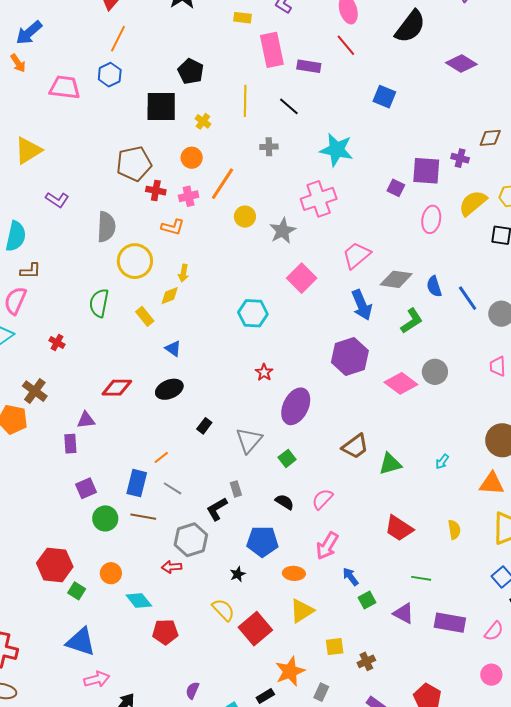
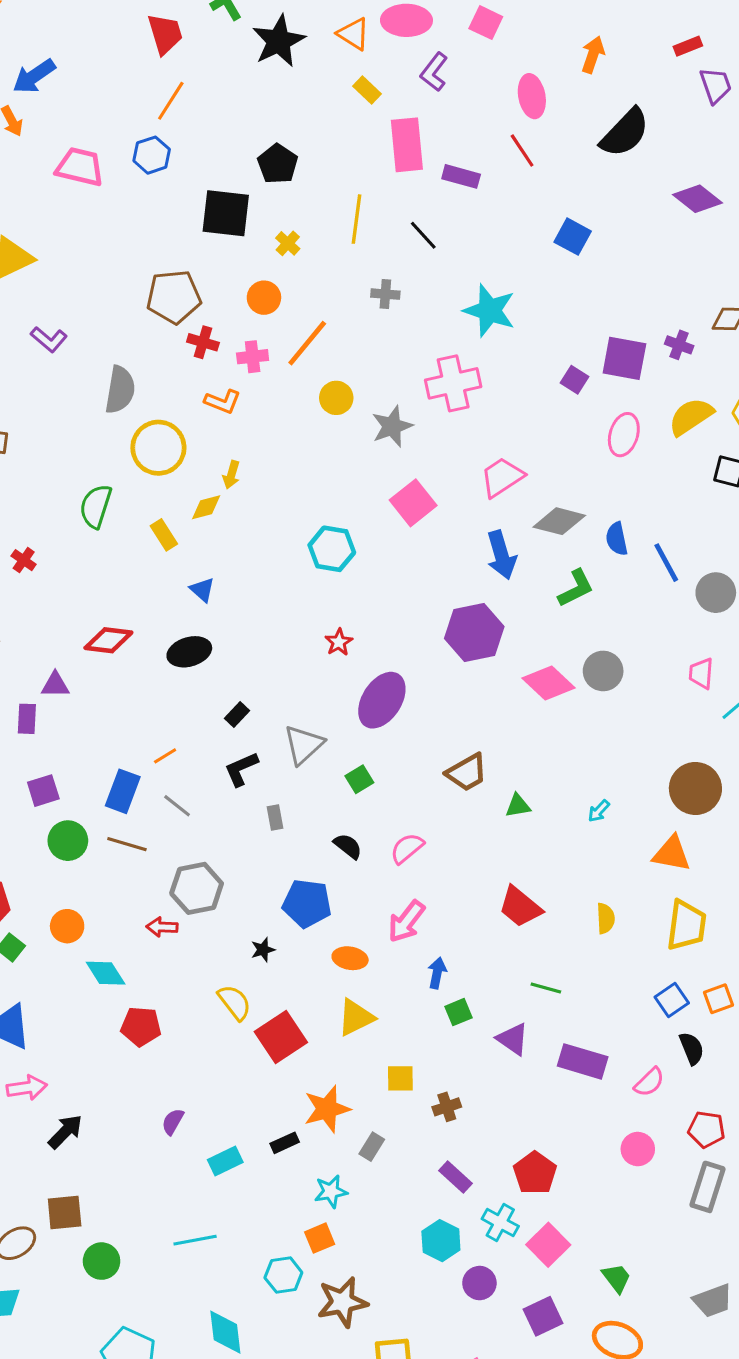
yellow rectangle: (243, 18) -> (367, 90), turned 30
green triangle: (390, 464) -> (518, 806), size x0.7
black L-shape: (217, 509) -> (241, 769), moved
blue arrow: (351, 577) -> (437, 973), turned 42

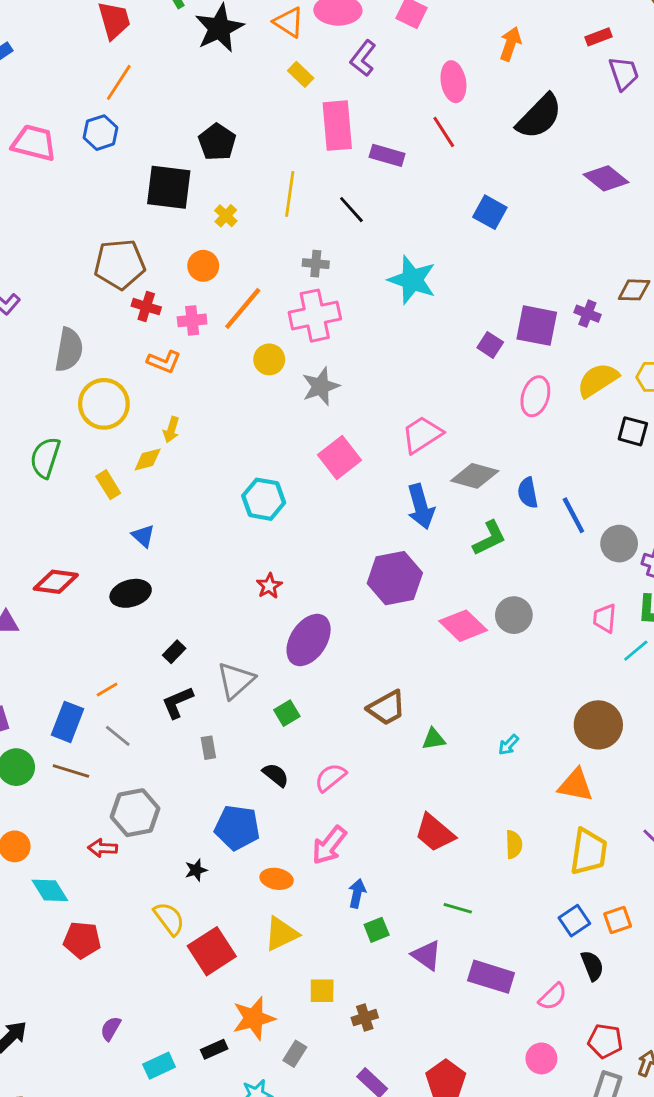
pink cross: (453, 383) -> (315, 316), moved

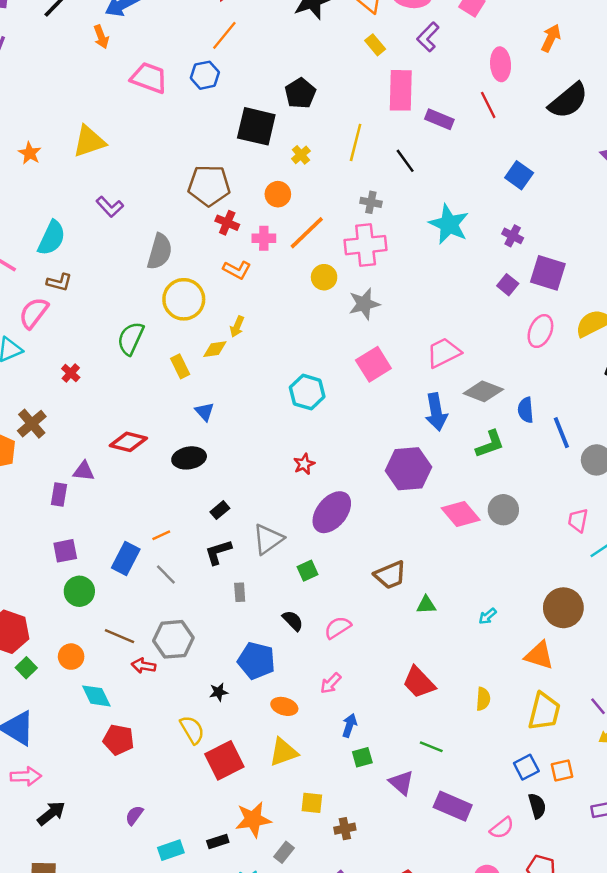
purple cross: (587, 314) -> (513, 236), moved
brown line: (71, 771) -> (120, 636), moved
pink arrow: (329, 845) -> (331, 683), size x0.7

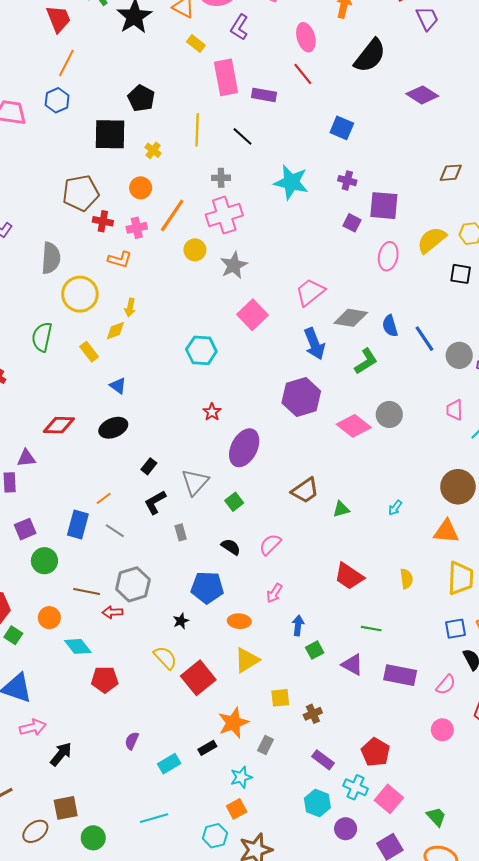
blue square: (526, 767) -> (456, 629), turned 30

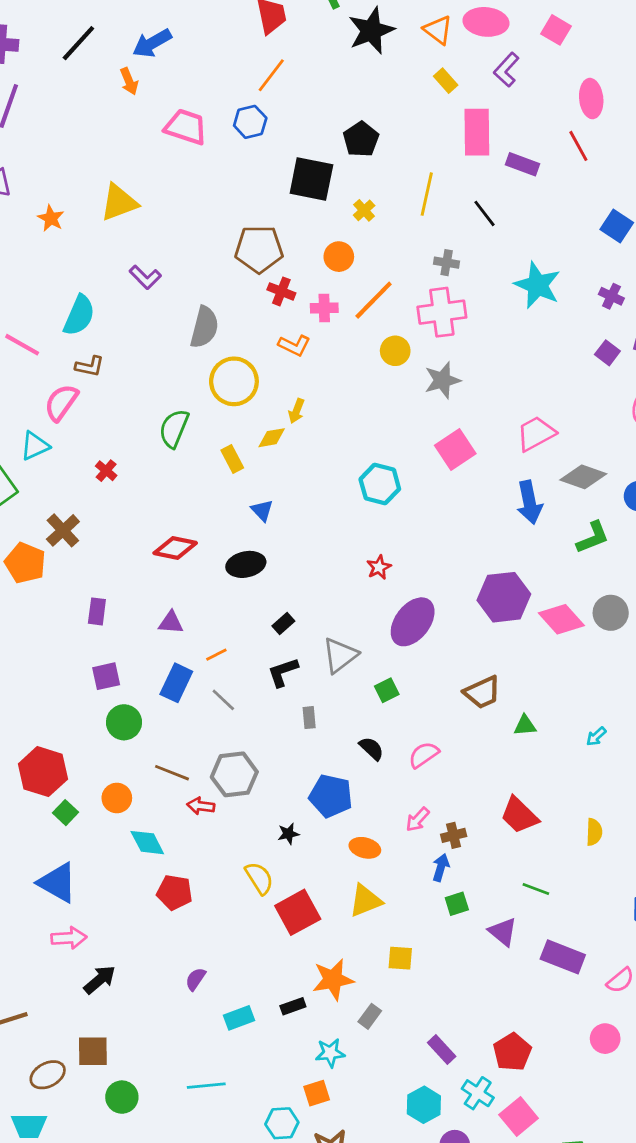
purple hexagon: (301, 397) -> (504, 597), moved
purple triangle: (26, 458) -> (171, 623), moved
brown cross: (313, 714) -> (454, 835), moved

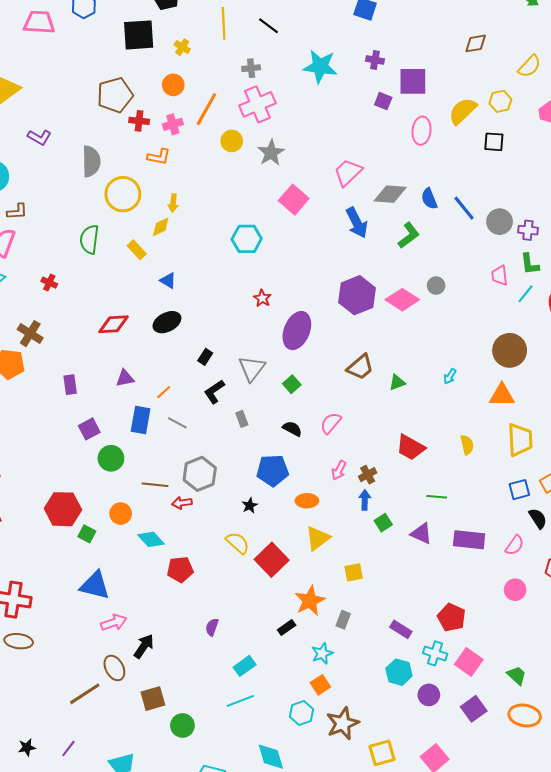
gray circle: (611, 613) -> (436, 286), size x0.7
cyan rectangle: (239, 1018) -> (245, 666), moved
brown ellipse: (48, 1075) -> (114, 668), moved, turned -75

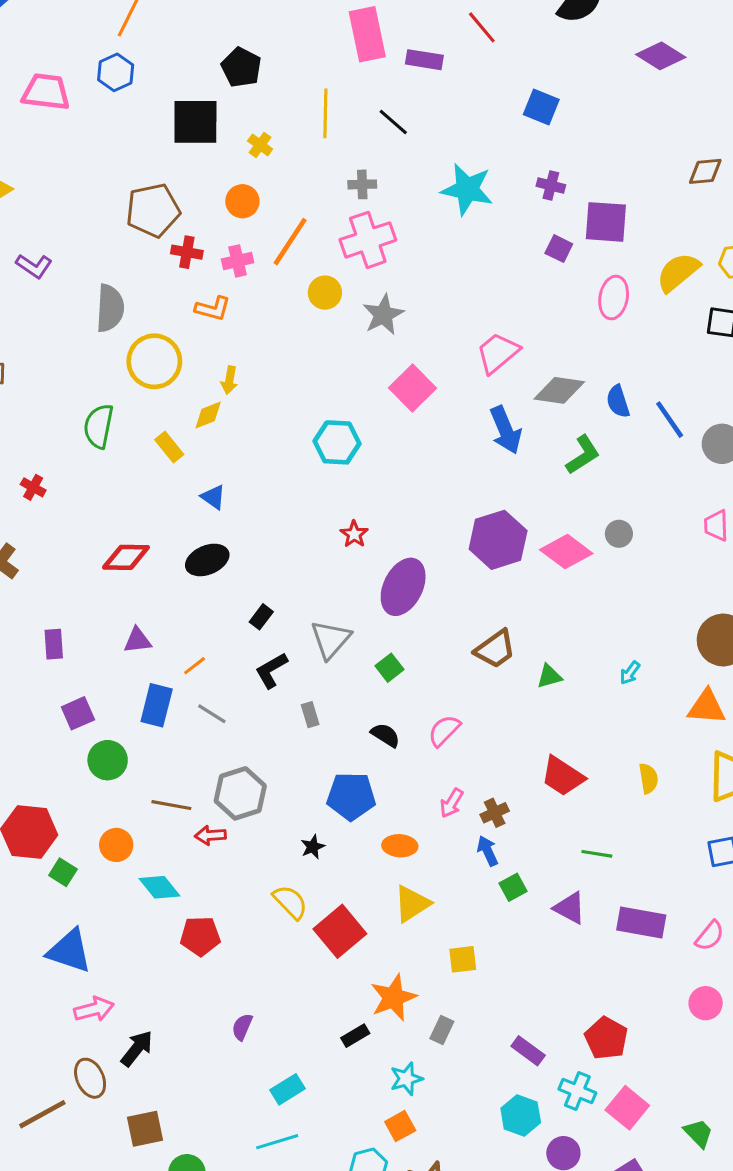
blue arrow: (365, 500) -> (488, 851), turned -30

